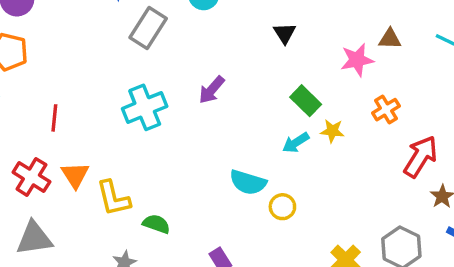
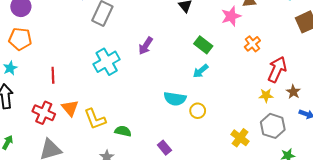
yellow star: (332, 131) -> (266, 95), moved

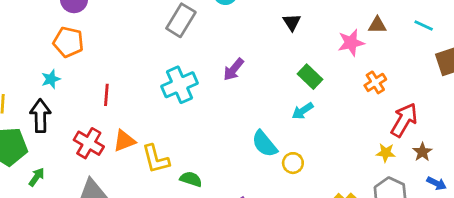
cyan semicircle: (175, 99) -> (265, 144), turned 35
orange triangle: (70, 108) -> (124, 141), turned 42

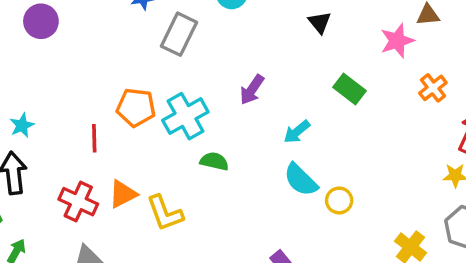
orange pentagon: (68, 42) -> (136, 107), moved
cyan arrow: (303, 111) -> (297, 132), moved
green semicircle: (191, 179) -> (214, 161), moved

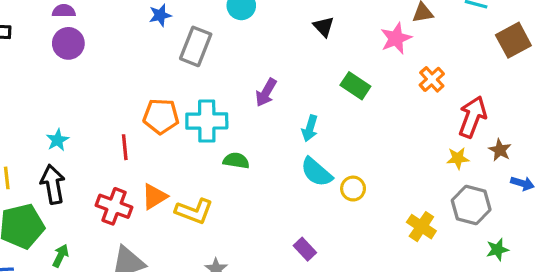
cyan cross: (185, 116) -> (207, 121), turned 33
cyan arrow: (297, 132) -> (310, 128), turned -30
yellow L-shape: (165, 213) -> (194, 211), turned -45

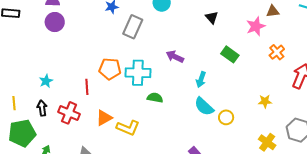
purple arrow: (266, 93) -> (175, 57), turned 84
yellow star: (458, 158) -> (265, 101), moved
black arrow: (53, 184) -> (42, 108), size x0.7
red cross: (114, 206) -> (69, 113), moved

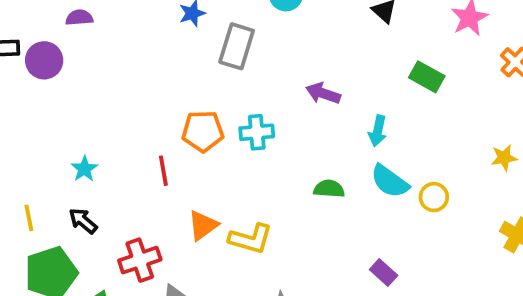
purple circle: (55, 22) -> (44, 60), moved
cyan cross: (138, 73) -> (257, 132), size x0.7
green semicircle: (155, 98) -> (329, 189), moved
black arrow: (42, 108) -> (83, 221), turned -35
red cross: (69, 113) -> (140, 260), moved, turned -35

